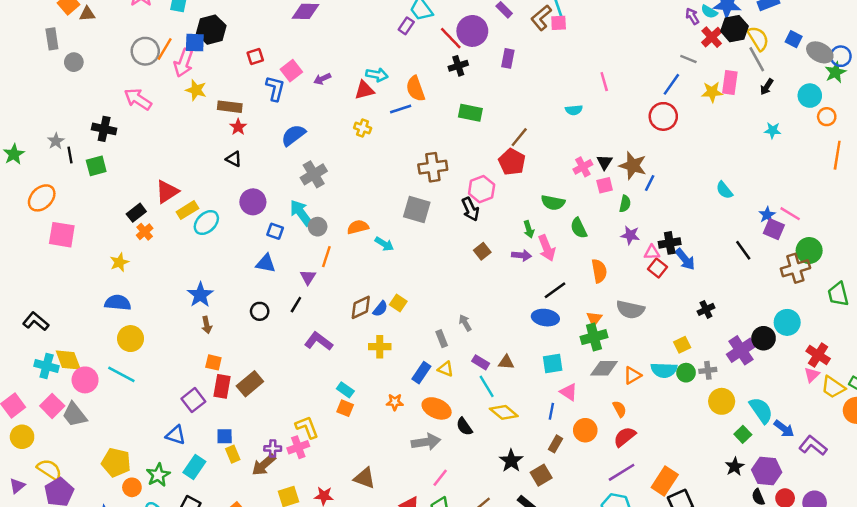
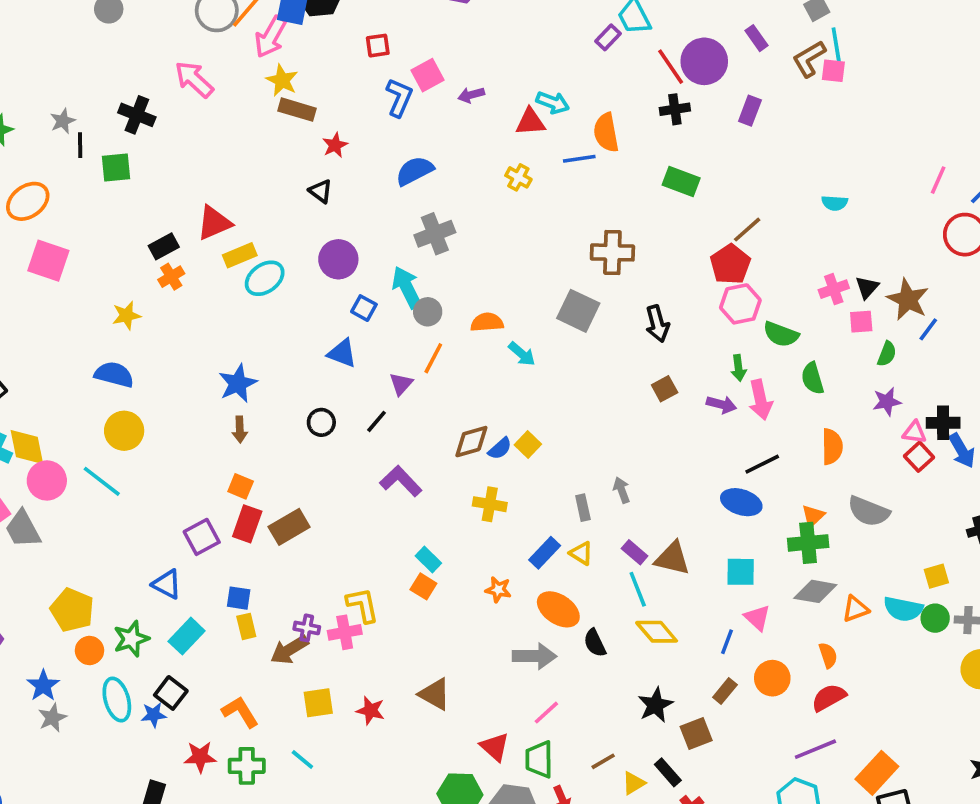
pink line: (604, 82) -> (938, 180), moved, turned 30
brown rectangle: (230, 107) -> (297, 110), moved
pink hexagon: (482, 189) -> (740, 304), moved
purple star: (630, 235) -> (887, 402), turned -30
brown triangle: (506, 362) -> (672, 558), size x1.5

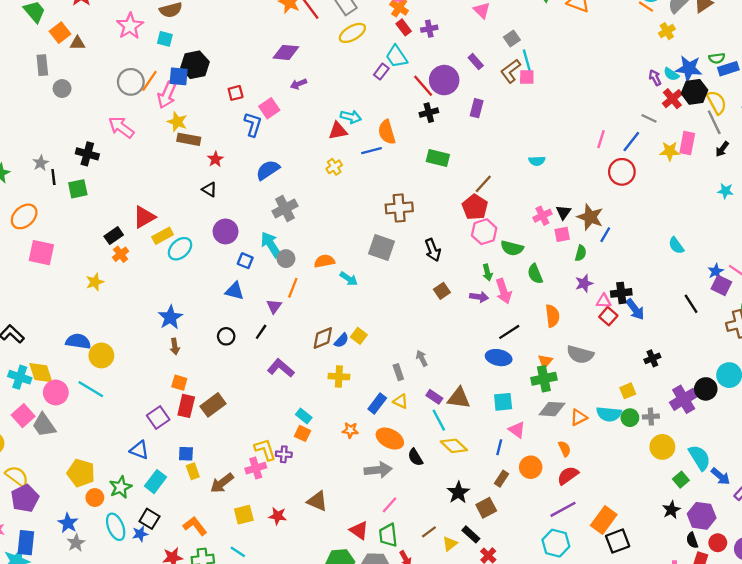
purple arrow: (471, 95) -> (299, 84), moved
yellow cross: (518, 177) -> (334, 167), turned 35
blue semicircle: (114, 375) -> (78, 341), moved
purple cross: (307, 628) -> (284, 454), moved

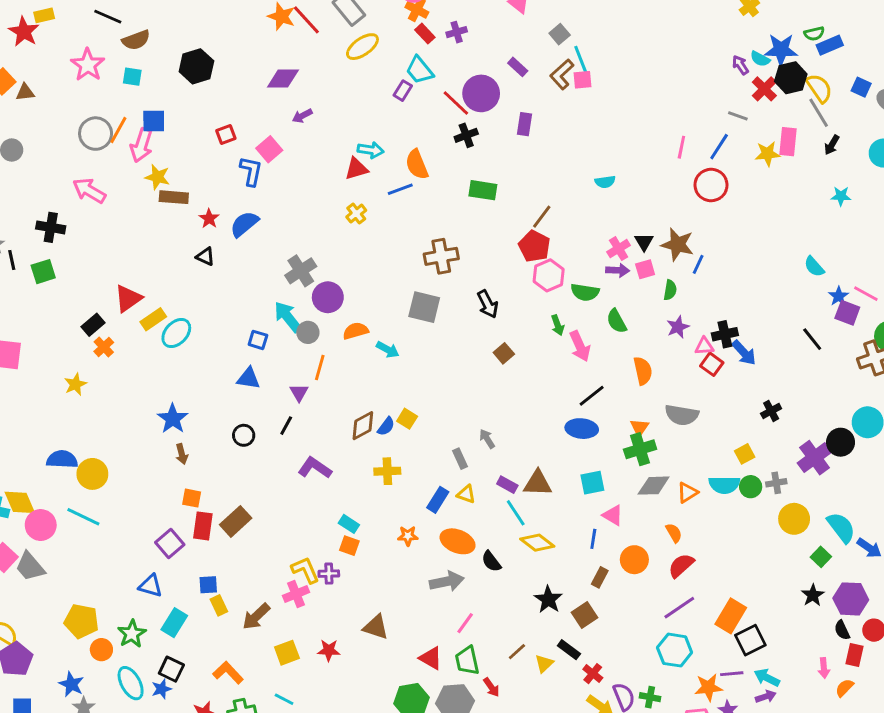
black hexagon: (195, 65) -> (196, 66), moved
blue semicircle: (268, 170) -> (244, 224), moved
purple circle: (226, 231) -> (328, 297), moved
cyan semicircle: (676, 245) -> (814, 267), moved
purple arrow: (479, 297) -> (618, 270), moved

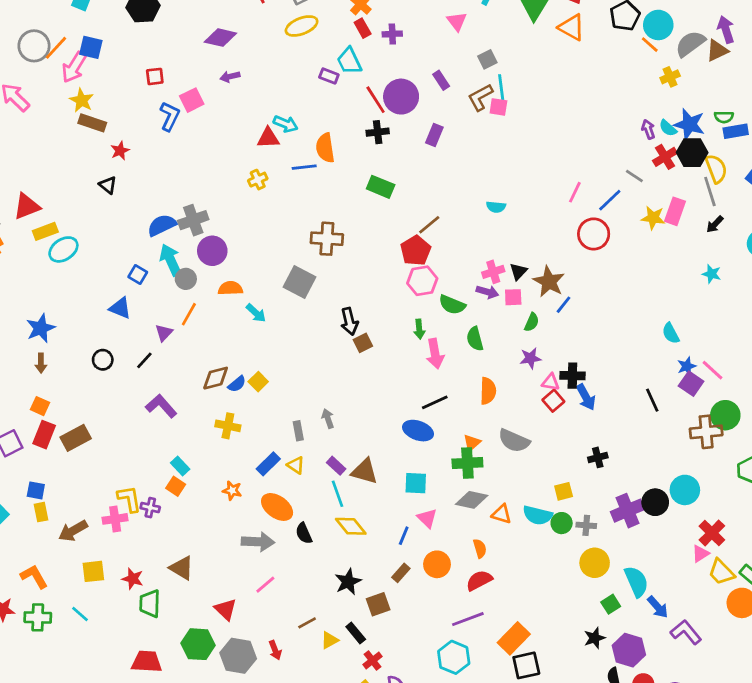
purple rectangle: (403, 91) -> (329, 76), turned 66
blue semicircle: (244, 224) -> (162, 225), moved
black arrow: (488, 304) -> (349, 321), moved
orange triangle: (687, 493) -> (502, 514), turned 35
green trapezoid: (467, 661) -> (150, 604), moved

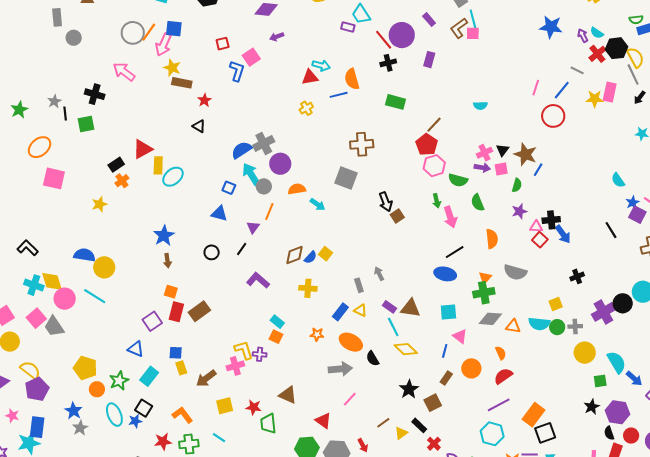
blue star: (689, 124) -> (551, 27), moved
yellow rectangle: (45, 231) -> (158, 165), turned -60
green square: (611, 604) -> (600, 381), turned 32

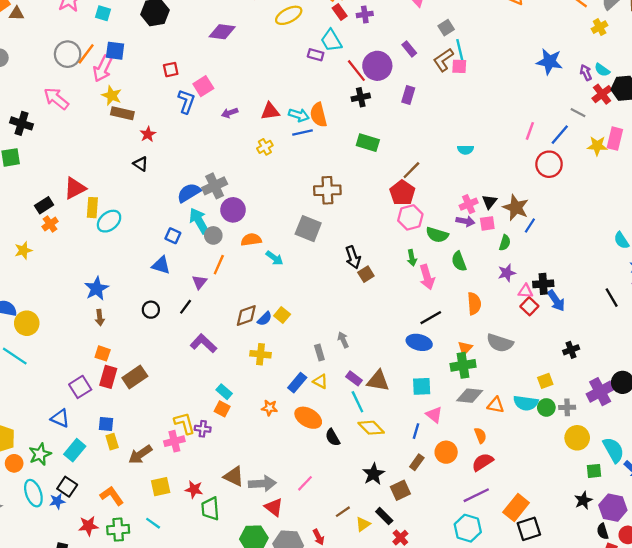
purple arrow: (277, 37) -> (230, 113), moved
cyan arrow: (321, 65) -> (299, 115), moved
gray arrow: (340, 369) -> (262, 484), moved

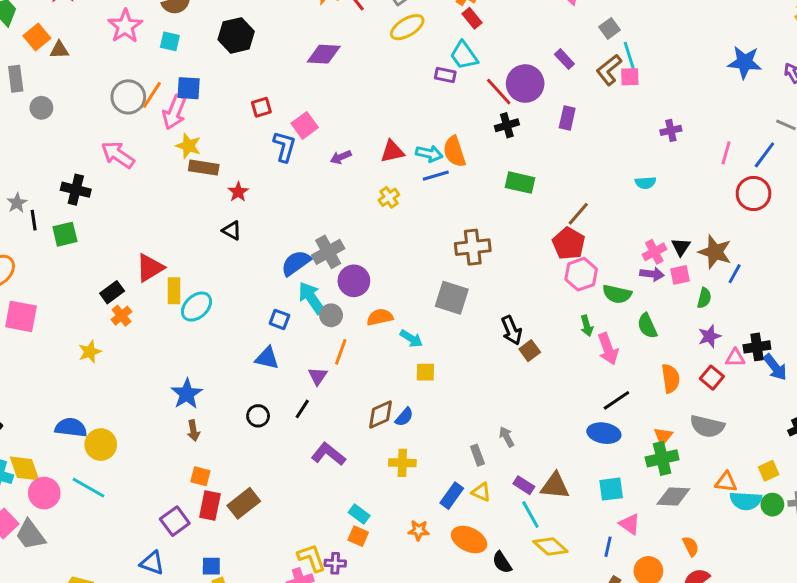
purple cross: (365, 14) -> (671, 130), moved
red square: (529, 306) -> (712, 378), moved
yellow square: (282, 315) -> (425, 372), moved, turned -35
orange triangle: (496, 405) -> (726, 482), moved

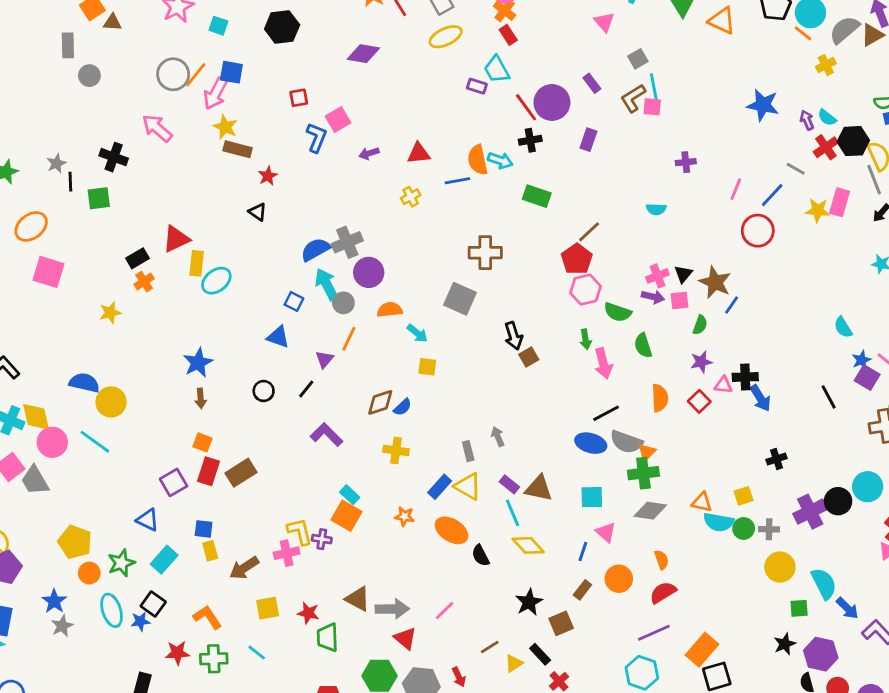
cyan arrow: (429, 154) -> (500, 160), moved
gray semicircle: (707, 426) -> (626, 442), moved
yellow triangle: (481, 492) -> (468, 486), size x1.5
orange square: (358, 536) -> (346, 516), size x1.5

